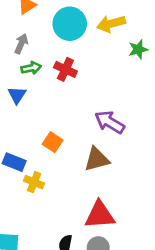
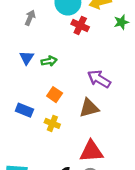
green arrow: (31, 68) -> (49, 61), moved
red cross: (65, 69) -> (80, 26), moved
yellow cross: (34, 182) -> (52, 123), moved

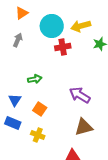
red cross: (80, 26) -> (63, 47), turned -35
blue triangle: (27, 58) -> (15, 100), moved
brown triangle: (89, 108) -> (84, 127), moved

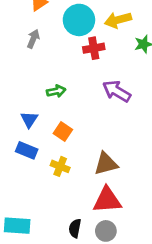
purple arrow: (80, 95) -> (117, 91), moved
brown triangle: (84, 127) -> (106, 164), moved

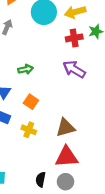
red cross: (94, 48) -> (74, 38), moved

